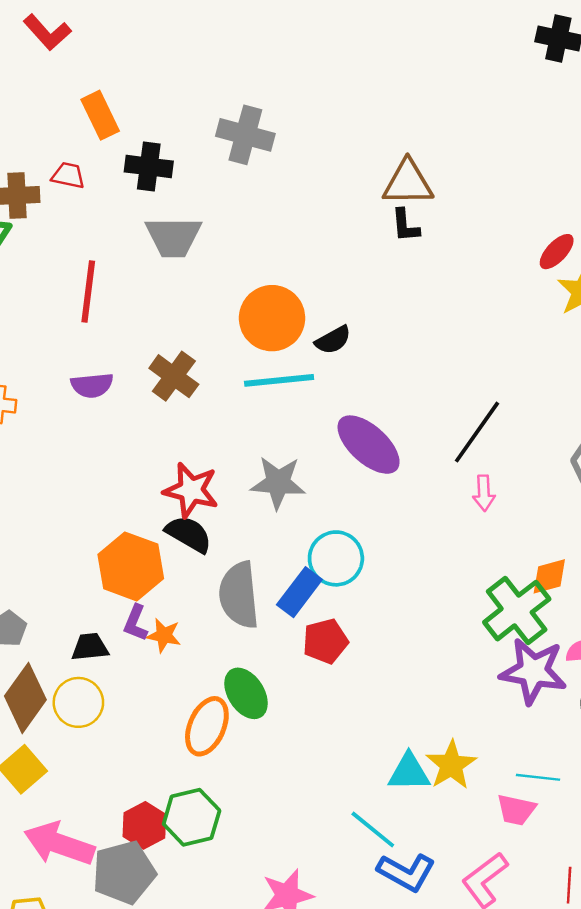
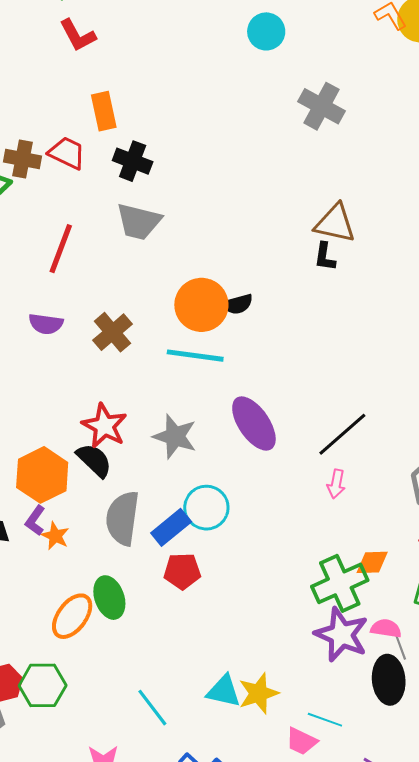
gray cross: (245, 135) -> (322, 106), moved
red trapezoid: (68, 175) -> (67, 153), size x1.4
black semicircle: (333, 340) -> (238, 304), moved
cyan line: (373, 830) -> (152, 708), moved

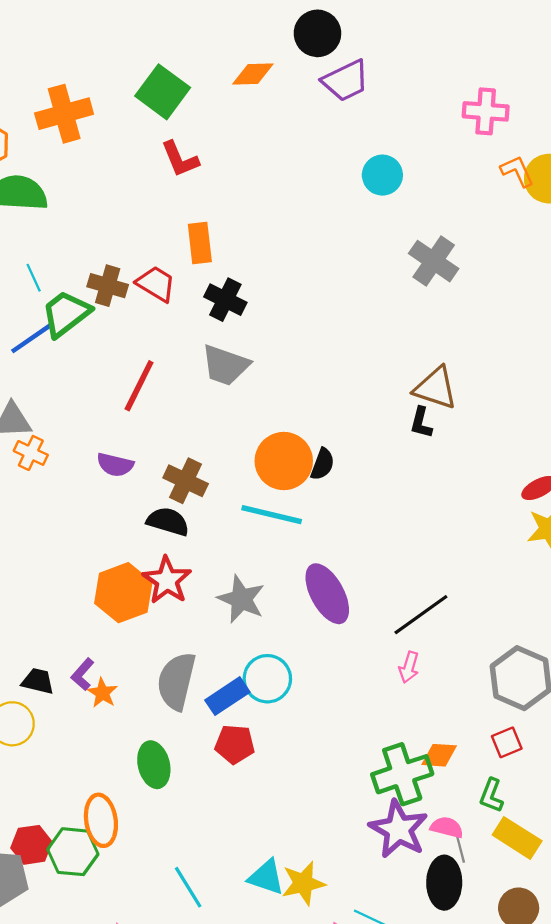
black semicircle: (238, 304) -> (323, 464), turned -60
brown cross: (113, 332) -> (186, 481), turned -30
black semicircle: (94, 460) -> (168, 521), moved, turned -33
orange hexagon: (42, 475) -> (123, 593), moved
orange ellipse: (72, 616) -> (101, 820), moved, turned -51

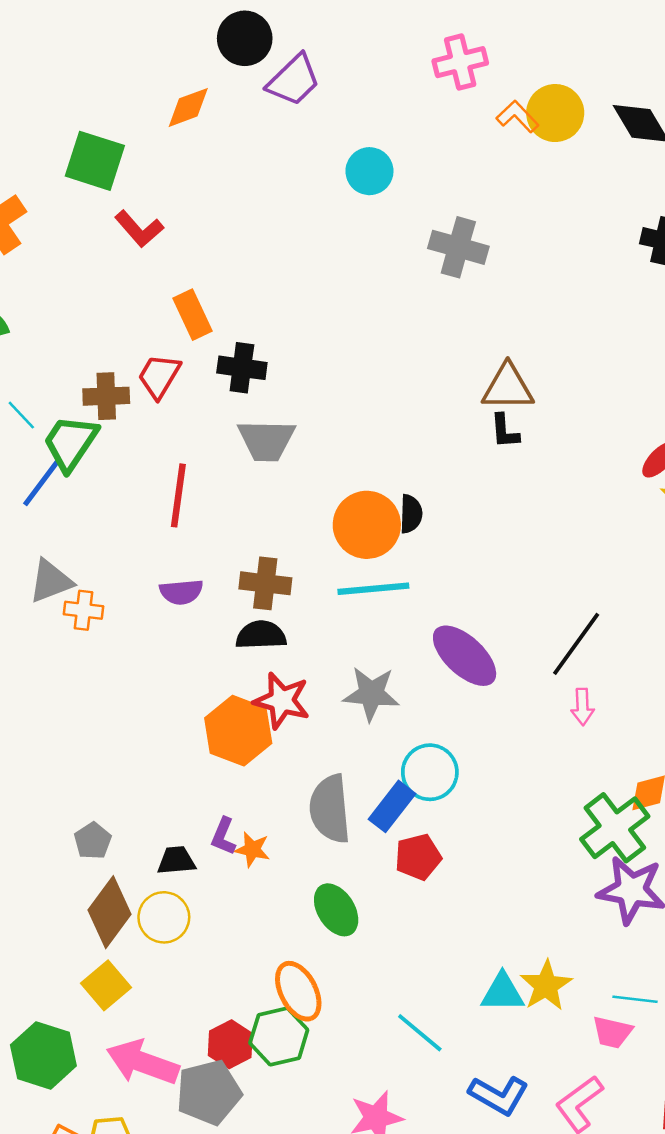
red trapezoid: (156, 284) -> (159, 376), turned -72

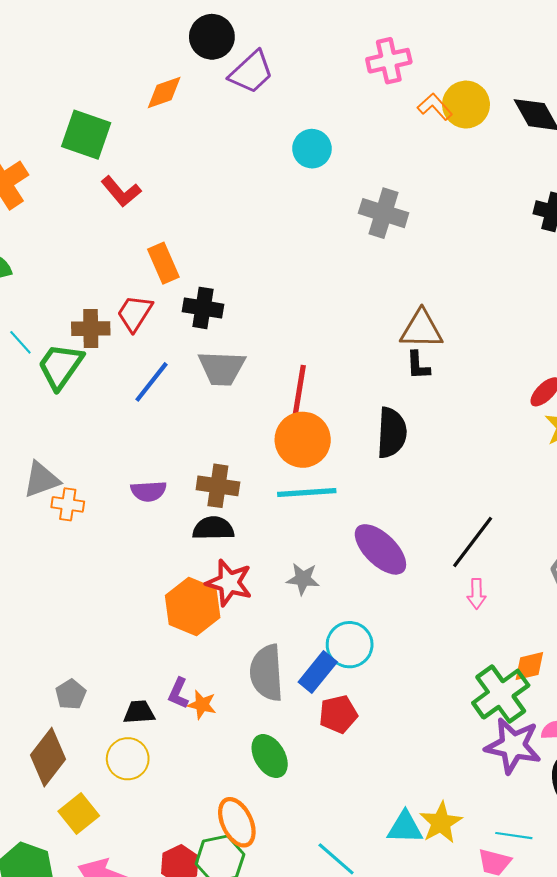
blue line: (42, 482) -> (151, 382), moved
red line: (178, 495) -> (299, 391), moved
black semicircle: (411, 514) -> (392, 433), moved, size x1.6
gray star: (371, 694) -> (303, 579), size x0.7
brown diamond: (109, 912) -> (48, 757), moved

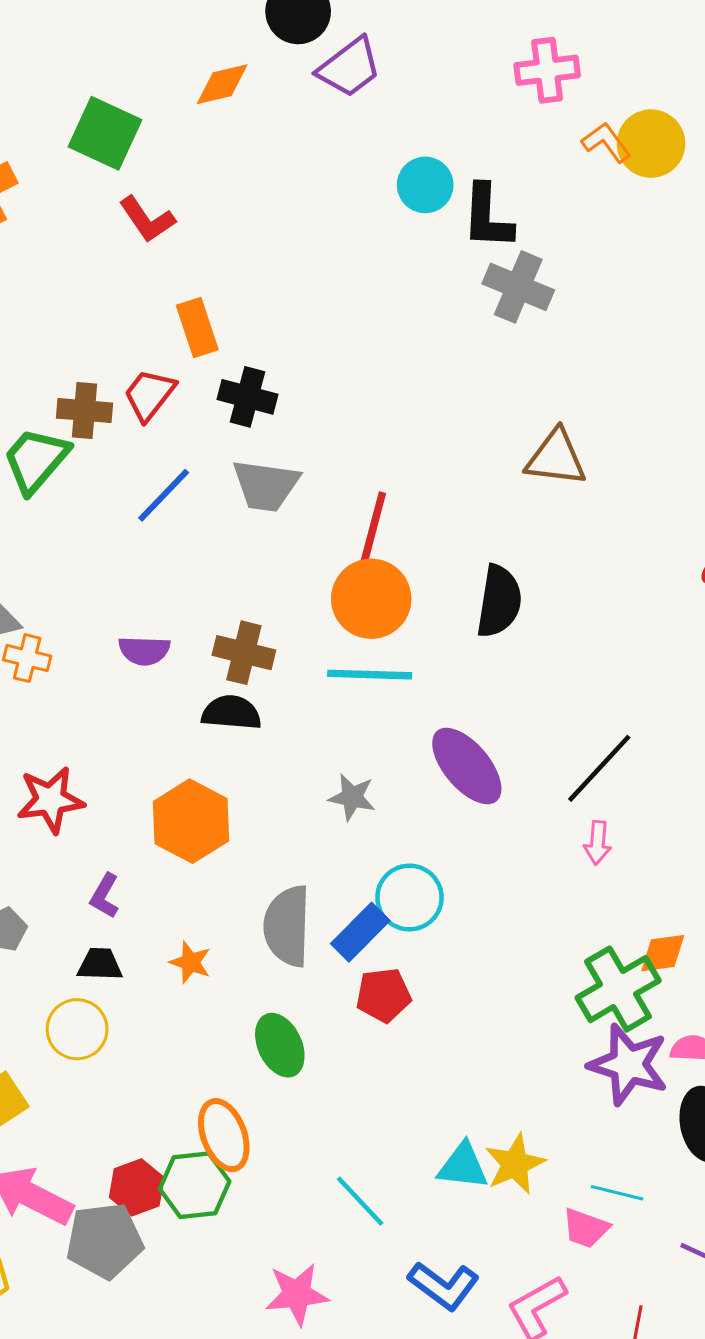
black L-shape: (418, 365) -> (487, 217), moved, size x1.6
red star: (229, 583) -> (50, 800), moved, turned -30
purple L-shape: (178, 693) -> (105, 896), moved

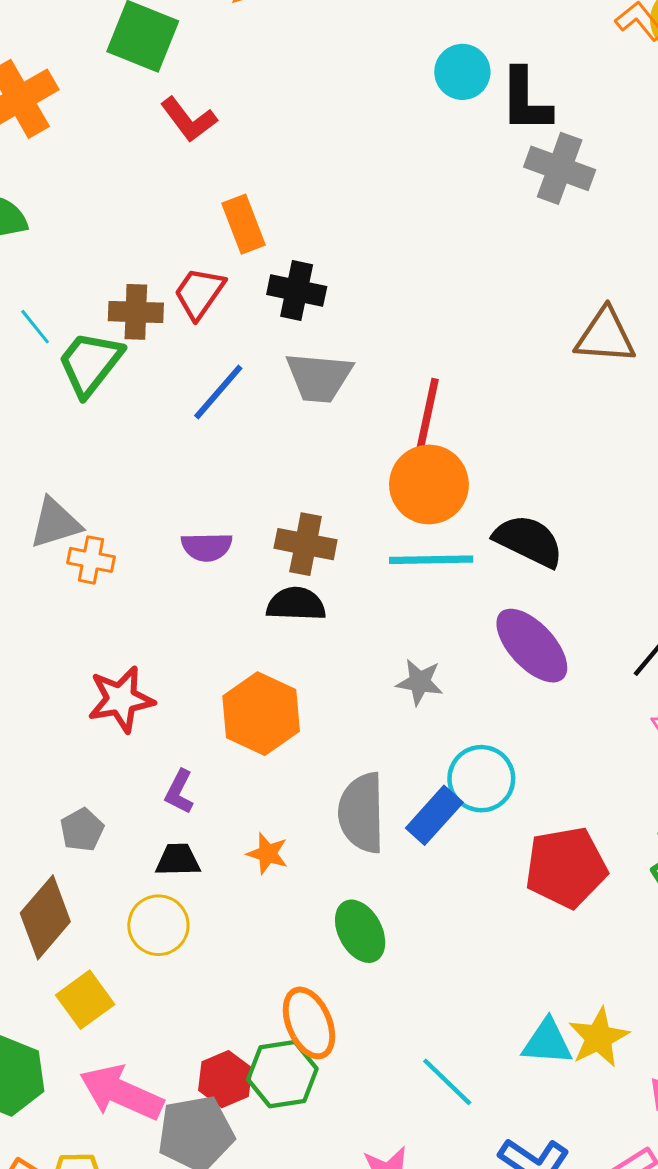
black semicircle: (499, 601) -> (529, 541), moved, turned -70
red pentagon: (383, 995) -> (566, 867), moved, size x1.5

